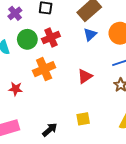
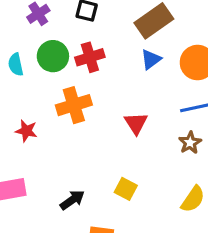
red triangle: (85, 76) -> (136, 123), turned -35
yellow square: (83, 119) -> (126, 189), turned 32

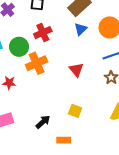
green circle: (53, 56) -> (19, 47), moved

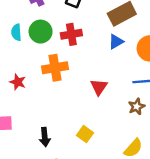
green circle: (19, 47) -> (41, 32), moved
black arrow: (43, 122) -> (45, 137), turned 112

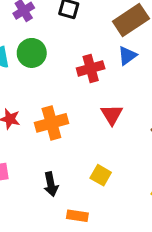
red cross: (71, 34) -> (91, 68), moved
orange cross: (55, 68) -> (51, 123), moved

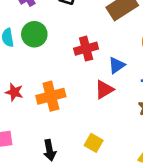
blue triangle: (127, 56) -> (117, 65), moved
red triangle: (112, 115) -> (104, 90), turned 30

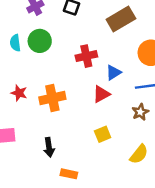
yellow square: (94, 143) -> (103, 134), moved, turned 35

